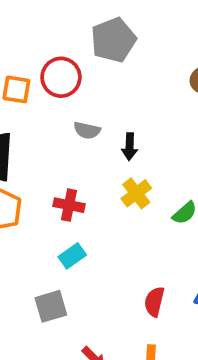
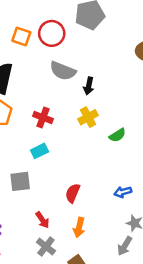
gray semicircle: (87, 130) -> (63, 71), size x1.5
red semicircle: (154, 302) -> (73, 193), moved

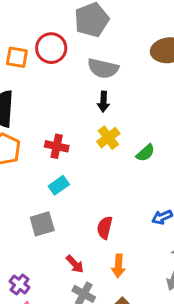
gray semicircle: (63, 71) -> (103, 68), moved

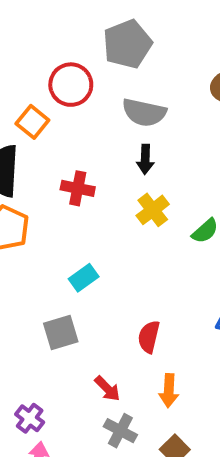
orange square: (17, 57) -> (32, 122), moved, turned 30
red cross: (57, 146) -> (78, 188), moved

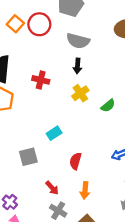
orange square: (32, 122) -> (15, 24), moved
cyan rectangle: (84, 278) -> (54, 133), moved

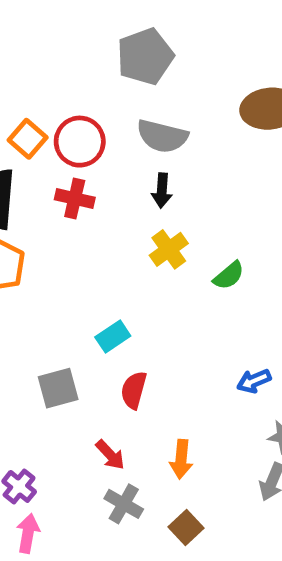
orange square: (15, 24) -> (28, 139), moved
red circle: (39, 24) -> (80, 142), moved
red cross: (41, 80) -> (75, 198), moved
red semicircle: (75, 161) -> (134, 390), moved

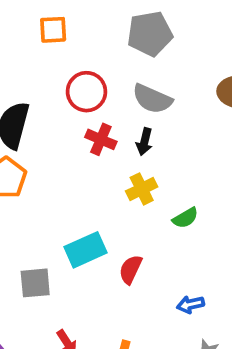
orange square: (28, 139) -> (53, 30), moved, turned 36
red cross: (75, 198) -> (101, 139), moved
cyan rectangle: (113, 336) -> (86, 250), size x1.5
red semicircle: (134, 390) -> (130, 269), moved

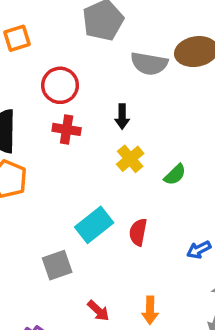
gray semicircle: (152, 99) -> (149, 64), moved
red cross: (101, 139) -> (67, 129), moved

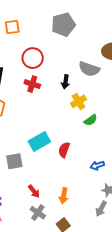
gray semicircle: (149, 64) -> (89, 69), moved
yellow cross: (130, 159) -> (78, 101), moved

